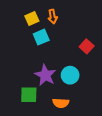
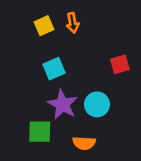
cyan square: (41, 37) -> (54, 69), moved
red square: (87, 46) -> (120, 64), turned 32

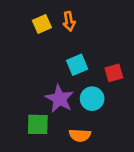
red square: (120, 64) -> (114, 73), moved
cyan square: (54, 69) -> (77, 65), moved

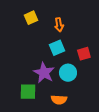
orange arrow: (69, 21) -> (59, 25), moved

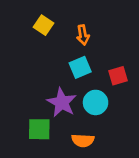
yellow square: (31, 18) -> (43, 25), turned -32

